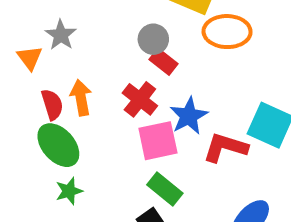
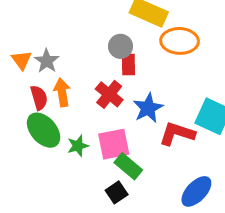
gray star: (61, 35) -> (47, 61), moved
red rectangle: (163, 62) -> (128, 64), turned 50
pink square: (158, 141) -> (114, 144), moved
green star: (69, 191) -> (78, 146), moved

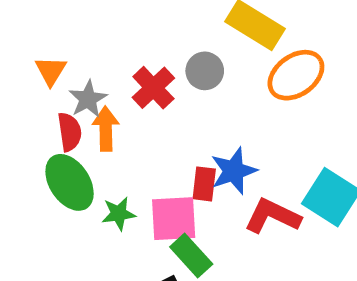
orange ellipse: (180, 41) -> (296, 75), turned -45
gray star: (47, 61) -> (88, 99), moved
red rectangle: (128, 64) -> (204, 184), moved
red cross: (109, 94) -> (153, 88), moved

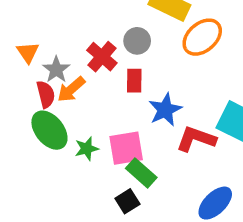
orange arrow: (106, 129) -> (71, 89), turned -124
red rectangle: (204, 184) -> (134, 81), moved

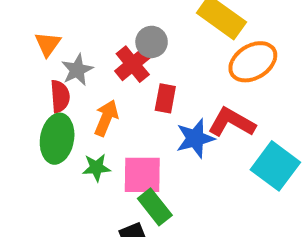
gray circle: (137, 41) -> (152, 42), moved
orange arrow: (71, 89) -> (106, 118), moved, turned 144
green ellipse: (49, 130) -> (57, 139), turned 39
red L-shape: (196, 139) -> (232, 122), moved

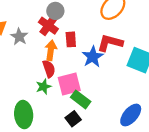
red semicircle: (60, 96) -> (49, 69), moved
orange arrow: (106, 118) -> (51, 50), moved
green ellipse: (57, 139) -> (24, 114), moved

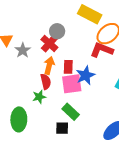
red rectangle: (71, 39) -> (68, 67), moved
red L-shape: (110, 43) -> (102, 50), moved
pink square: (69, 84) -> (72, 84), moved
black square: (73, 119) -> (62, 128), turned 32

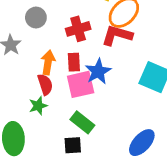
gray circle: (57, 31) -> (36, 18), moved
red cross: (49, 43) -> (78, 29), moved, turned 36

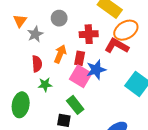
red semicircle: (45, 84) -> (37, 64), moved
pink square: (81, 84) -> (81, 76), turned 30

